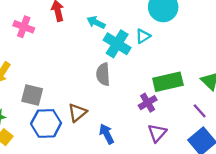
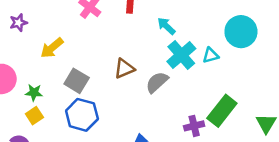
gray semicircle: (103, 74) -> (157, 82), turned 35
green rectangle: (168, 82) -> (222, 111), turned -56
brown triangle: (77, 113) -> (124, 69), moved

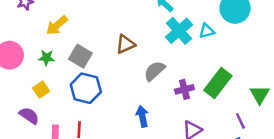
gray semicircle: (157, 82) -> (154, 71), moved
green star: (34, 93) -> (47, 58), moved
purple cross: (194, 126) -> (184, 89), moved

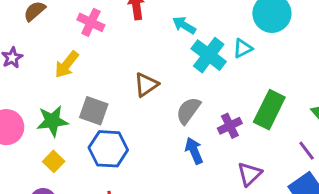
yellow arrow: (57, 25) -> (67, 65), moved
green star: (47, 58) -> (52, 121), size x1.5
blue arrow: (142, 116) -> (194, 151), moved

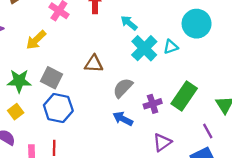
brown triangle: (146, 85) -> (94, 64), turned 30
blue arrow: (194, 151) -> (123, 119), turned -48

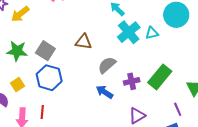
yellow arrow: (36, 40) -> (20, 14), moved
yellow square: (16, 112) -> (18, 85), moved

